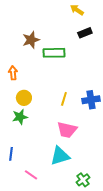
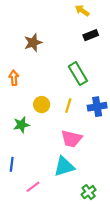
green rectangle: (54, 53) -> (78, 74), moved, turned 60
yellow circle: (24, 98) -> (42, 105), moved
pink line: (31, 175) -> (33, 187), turned -72

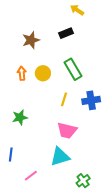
black rectangle: (91, 35) -> (66, 33), moved
orange arrow: (14, 78) -> (22, 73), moved
yellow circle: (42, 105) -> (43, 73), moved

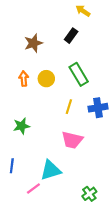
black rectangle: (66, 33) -> (71, 36), turned -32
cyan triangle: (60, 157) -> (51, 170), moved

